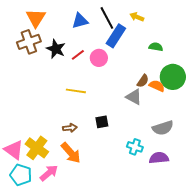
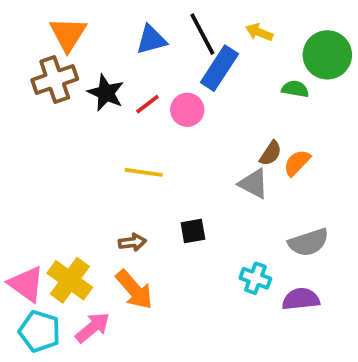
green circle: (173, 77) -> (327, 55), moved
orange semicircle: (157, 86) -> (297, 163), turned -70

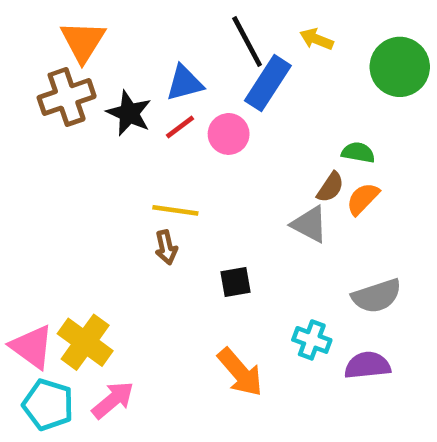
blue triangle: (151, 40) -> (185, 83), moved
green semicircle: (295, 89) -> (358, 152), moved
brown arrow: (132, 242) -> (166, 247), moved, turned 84
orange arrow: (134, 290) -> (240, 372), moved

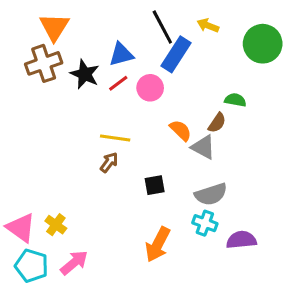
orange semicircle: (363, 199) -> (181, 130), moved, turned 90
brown arrow: (166, 247) -> (109, 162), turned -130
gray semicircle: (377, 296) -> (211, 194), moved
yellow cross: (85, 342) -> (56, 225), size x0.6
orange arrow: (240, 372) -> (158, 244), turned 68

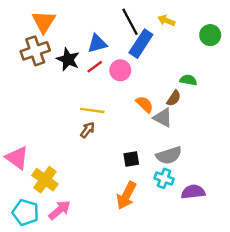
green circle: (263, 44) -> (210, 35), size x0.7
black square: (155, 185) -> (131, 159), moved
yellow cross: (56, 225) -> (45, 180), size x1.5
pink triangle: (21, 228) -> (17, 158), moved

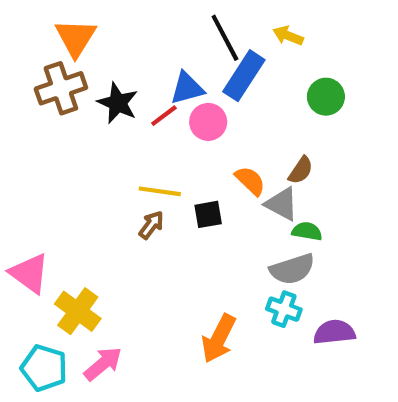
green circle: (210, 35) -> (326, 97), moved
blue triangle: (97, 44) -> (187, 88), moved
green semicircle: (188, 80) -> (307, 231), moved
black square: (131, 159) -> (208, 214), moved

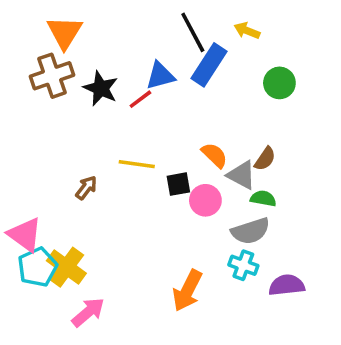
pink circle: (208, 122) -> (205, 200), moved
brown semicircle: (301, 170) -> (265, 159), moved
brown arrow: (151, 225) -> (86, 188), moved
cyan pentagon: (44, 368) -> (38, 267), moved, turned 30

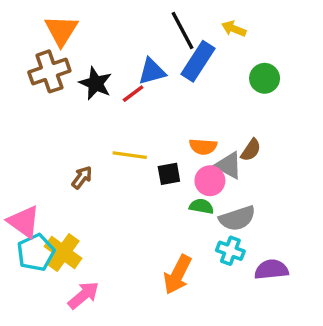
orange semicircle: (214, 155) -> (203, 147), turned 140
green semicircle: (263, 198) -> (201, 206), moved
pink circle: (205, 200) -> (210, 181), moved

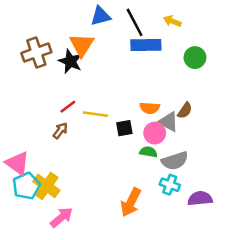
orange triangle: (61, 30) -> (82, 45), moved
blue rectangle: (198, 61) -> (146, 45), turned 56
blue triangle: (152, 71) -> (101, 16), moved
red line: (133, 94) -> (68, 107), moved

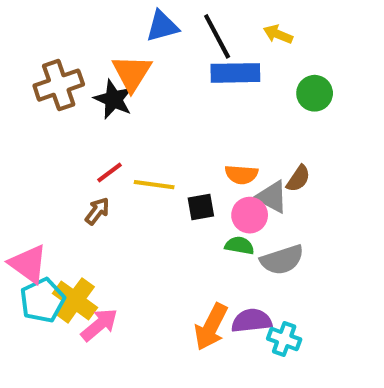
cyan cross: (170, 185) -> (284, 339), moved
purple semicircle: (200, 199) -> (252, 321), moved
pink arrow: (62, 217) -> (99, 325), moved

